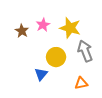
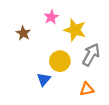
pink star: (43, 25) -> (51, 17), moved
gray arrow: (85, 51) -> (91, 55), turned 50

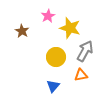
blue triangle: (44, 79) -> (53, 86), moved
orange triangle: (87, 89) -> (81, 75), moved

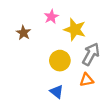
blue triangle: (53, 86) -> (57, 92), turned -32

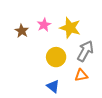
pink star: (51, 17) -> (44, 25), moved

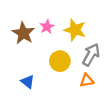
brown star: (22, 31) -> (23, 33), size x1.5
blue triangle: (53, 86) -> (28, 82), moved

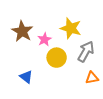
pink star: (47, 27) -> (44, 39), moved
orange triangle: (87, 80) -> (92, 78), moved

